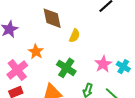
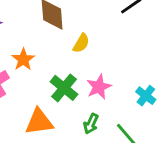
pink star: (103, 64) -> (99, 87), moved

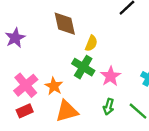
orange star: (23, 59) -> (54, 86), moved
green cross: (64, 88) -> (83, 67), moved

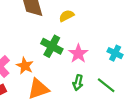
yellow semicircle: (91, 43) -> (67, 16), moved, turned -136

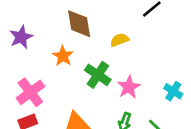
orange star: (25, 66) -> (63, 56), moved

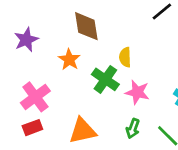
yellow semicircle: (119, 40) -> (125, 57), moved, turned -72
pink star: (129, 87) -> (137, 92), turned -30

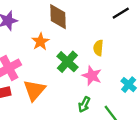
yellow semicircle: (125, 57) -> (98, 48), moved
orange triangle: (83, 131) -> (34, 90), moved, turned -45

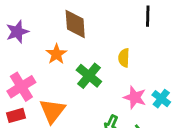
black line: (121, 13) -> (148, 16), turned -54
pink star: (92, 76) -> (135, 97), moved

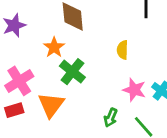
green cross: (89, 76) -> (72, 72), moved

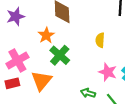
green arrow: (111, 118) -> (88, 93), turned 80

